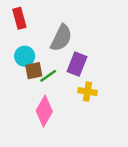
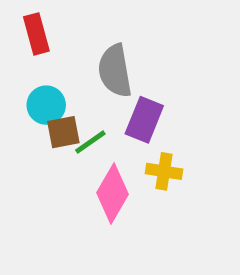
gray semicircle: (61, 38) -> (115, 71), turned 144
pink diamond: (44, 111) -> (112, 193), moved

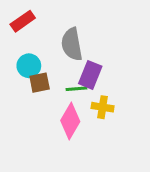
red rectangle: (36, 34) -> (23, 21), turned 70
green line: (90, 142) -> (76, 89), moved, turned 30

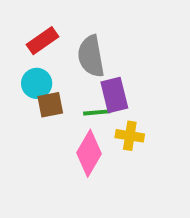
red rectangle: (23, 21) -> (42, 41), moved
purple rectangle: (90, 75) -> (114, 95), turned -36

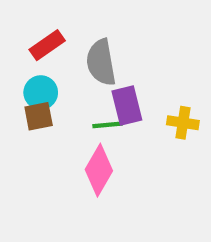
brown square: (50, 105) -> (39, 116), moved
yellow cross: (130, 136) -> (183, 123), moved

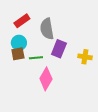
purple rectangle: (127, 105) -> (59, 49), turned 36
green line: (108, 125) -> (36, 58), moved

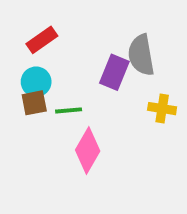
gray semicircle: (47, 29) -> (141, 55), moved
purple rectangle: (59, 49) -> (114, 72), moved

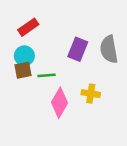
gray semicircle: (141, 55) -> (109, 49), moved
yellow cross: (162, 109) -> (91, 94), moved

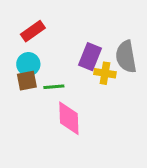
yellow cross: (91, 94) -> (105, 73), moved
pink diamond: (60, 103) -> (69, 118), turned -32

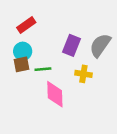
gray semicircle: (126, 57) -> (100, 45), turned 45
yellow cross: (105, 73) -> (83, 74), moved

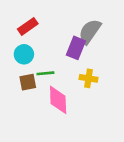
gray semicircle: (100, 45) -> (90, 31), moved
brown square: (21, 64) -> (28, 82), moved

